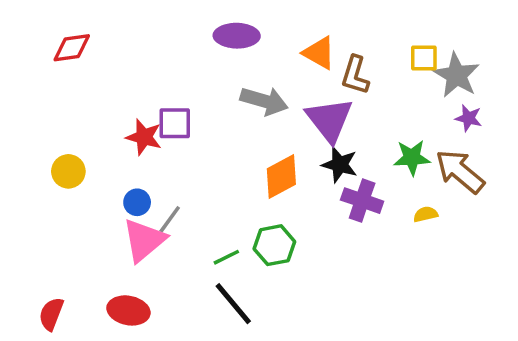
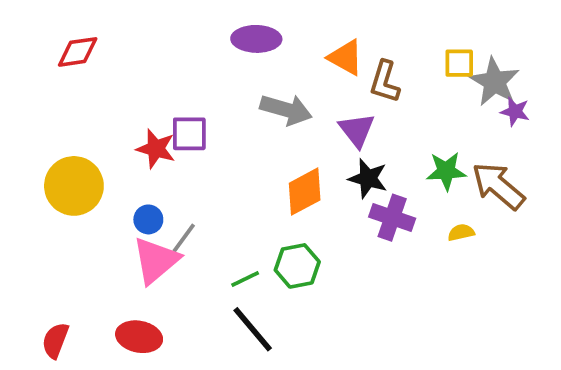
purple star: (469, 118) -> (515, 111), moved
purple triangle: (329, 120) -> (357, 130), size x0.7
yellow circle: (68, 171) -> (74, 186), size x1.6

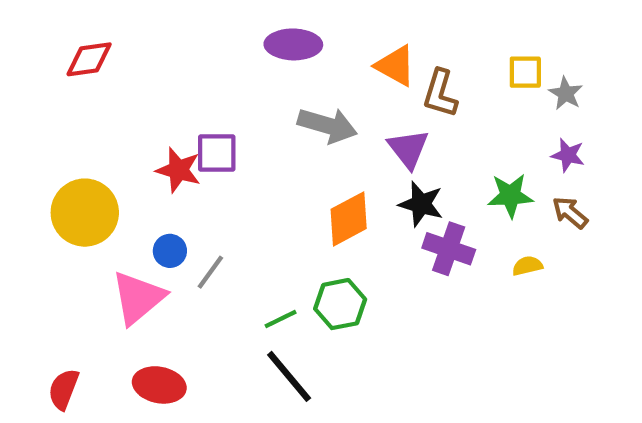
gray star: (495, 82) -> (566, 93), size x0.6
purple star: (515, 111) -> (568, 155), moved
brown arrow: (498, 186) -> (570, 213), size x0.6
pink triangle: (156, 260) -> (138, 298), moved

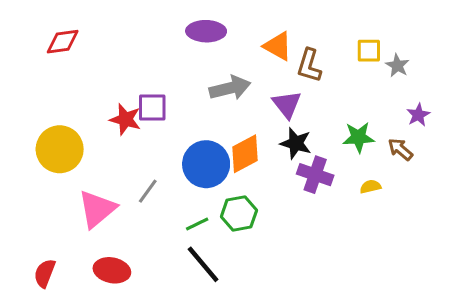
gray arrow: (327, 125) -> (230, 88), turned -30
purple star: (568, 155) -> (418, 115), moved, turned 30
blue circle: (170, 251) -> (206, 164), moved, size x2.0

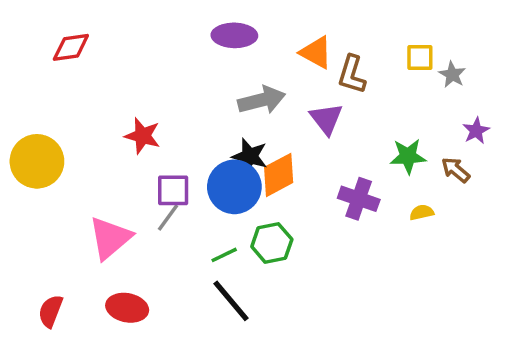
purple square: (152, 107) -> (173, 190), moved
black star: (296, 143) -> (250, 156), moved
yellow circle: (60, 149) -> (37, 161), moved

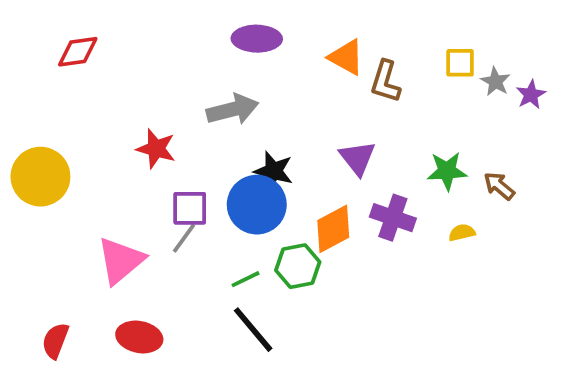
gray arrow: (262, 100) -> (233, 109), moved
purple triangle: (326, 119) -> (357, 158), moved
purple star: (476, 131) -> (531, 95), moved
orange diamond: (279, 175) -> (333, 229), moved

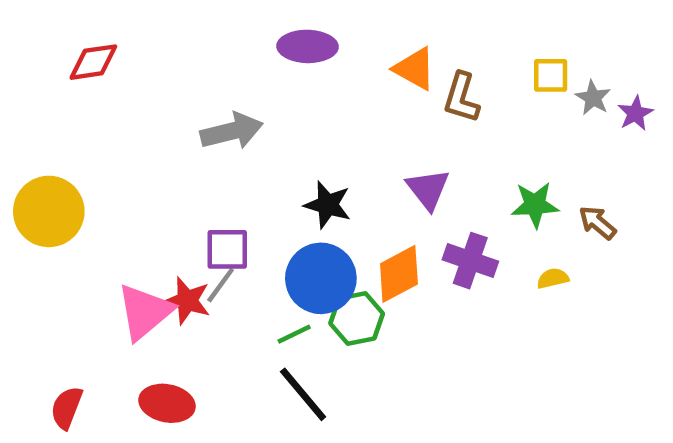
gray arrow: (233, 109) -> (232, 131), moved
red star: (156, 149) -> (187, 301), moved
blue circle: (257, 205) -> (321, 278), moved

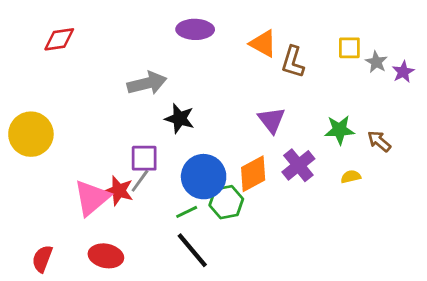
black star: (328, 205) -> (180, 119), moved
purple cross: (470, 261) -> (298, 165), turned 32

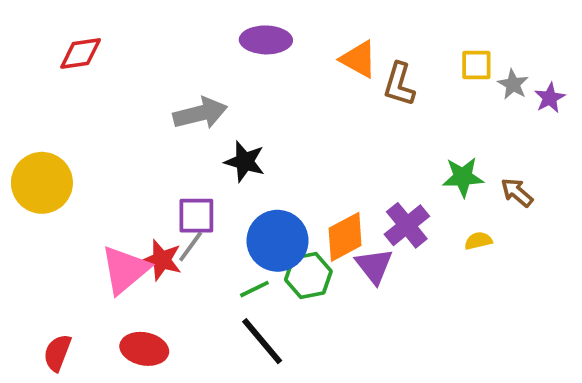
purple triangle: (272, 120) -> (374, 266), moved

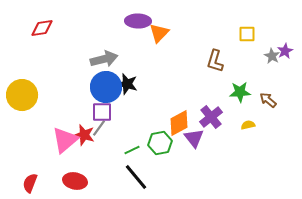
orange triangle: (359, 59) -> (159, 33), moved, turned 45
brown L-shape: (399, 84) -> (215, 61), moved
gray star: (513, 84) -> (272, 56), moved
blue circle: (277, 241) -> (106, 87), moved

